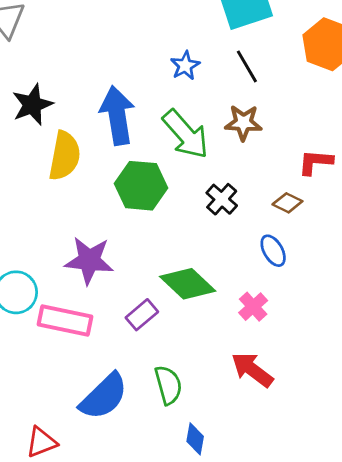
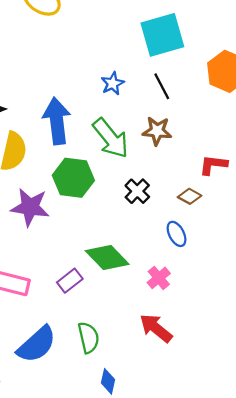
purple star: (89, 260) -> (30, 207), moved

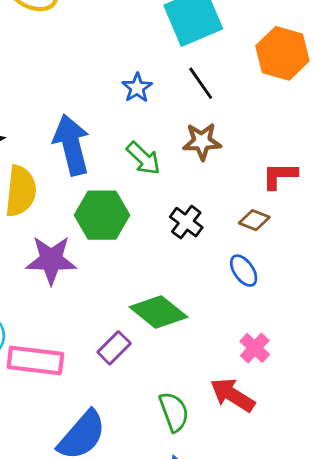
green arrow: (111, 138) -> (143, 158), size x0.7
pink cross: (159, 278) -> (255, 348), moved
green semicircle: (89, 338) -> (174, 412), moved

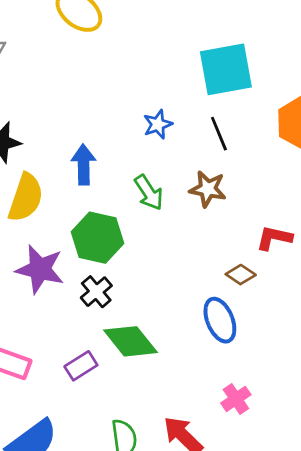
blue arrow: (71, 145) -> (84, 165), size x0.7
black cross: (186, 222) -> (96, 292), moved
blue ellipse: (244, 271) -> (220, 320), size x1.4
pink cross: (255, 348) -> (236, 399), moved

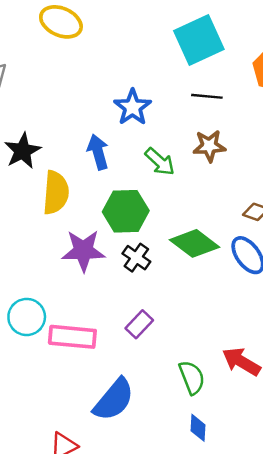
blue star: (158, 124) -> (133, 107), moved, size x1.4
black line: (219, 134) -> (207, 96), turned -48
green diamond: (130, 341) -> (195, 243), moved

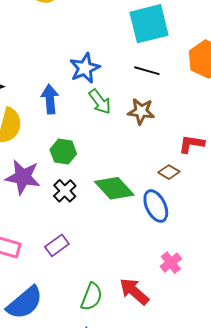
green arrow: (160, 162) -> (100, 102), moved
green hexagon: (126, 211) -> (63, 152), size x0.7
green semicircle: (192, 377) -> (92, 297), turned 32

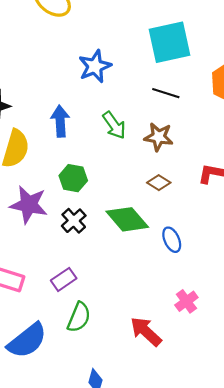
blue star: (85, 68) -> (95, 66), moved
brown diamond: (169, 172) -> (159, 183), moved
blue ellipse: (156, 206) -> (172, 240), size x0.7
green semicircle: (92, 297) -> (79, 317), moved

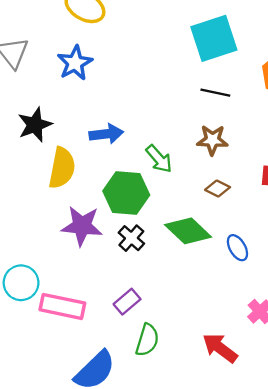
blue star: (95, 66) -> (75, 63), moved
blue arrow: (60, 121) -> (106, 134), turned 92
green arrow: (114, 125) -> (159, 159), moved
green hexagon: (73, 178) -> (126, 193), size x1.5

